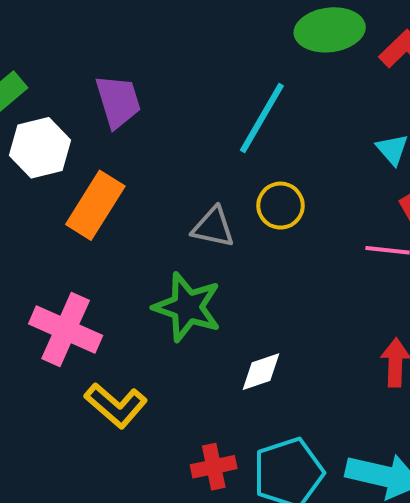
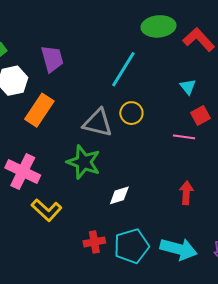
gray triangle: (213, 227) -> (98, 123), size x1.4

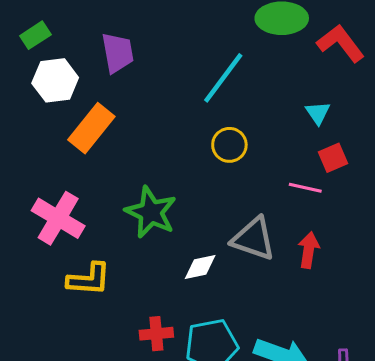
gray triangle: (98, 123) -> (253, 239), moved
red arrow: (186, 193) -> (309, 250), moved
yellow L-shape: (47, 210) -> (89, 279), turned -44

